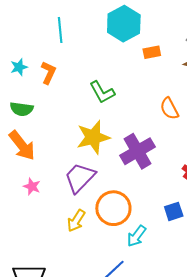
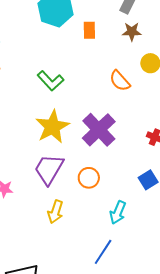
orange rectangle: (152, 52) -> (89, 30), turned -66
orange circle: (113, 208) -> (89, 178), moved, size x0.6

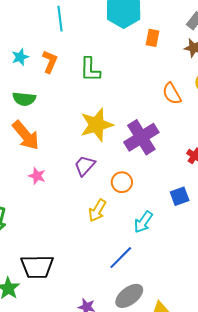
green L-shape: (51, 81) -> (90, 70), moved, turned 32
purple trapezoid: (49, 169) -> (85, 166), size x0.7
yellow arrow: (55, 212) -> (97, 210), moved

